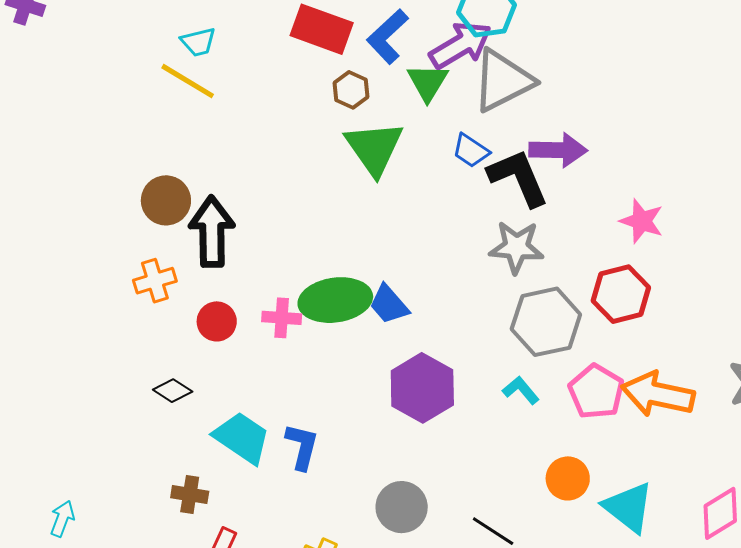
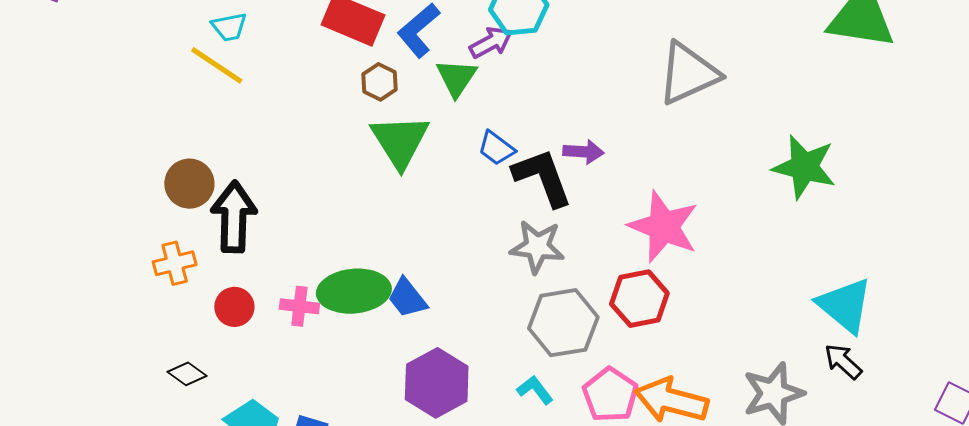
purple arrow: (461, 45) -> (491, 42), size x0.7
gray triangle: (503, 81) -> (688, 73), moved
purple arrow: (558, 150) -> (583, 152), size x0.7
pink star: (642, 221) -> (664, 227), size x1.6

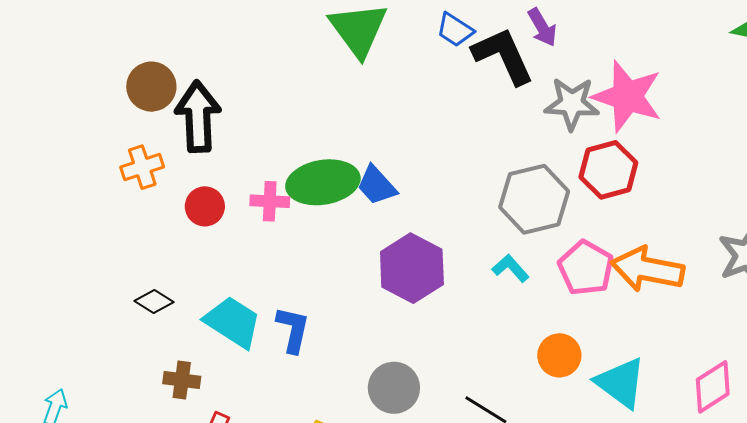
purple arrow: (583, 152) -> (542, 27), turned 60
gray star: (537, 247) -> (572, 104), moved
black diamond: (187, 374) -> (154, 302), moved

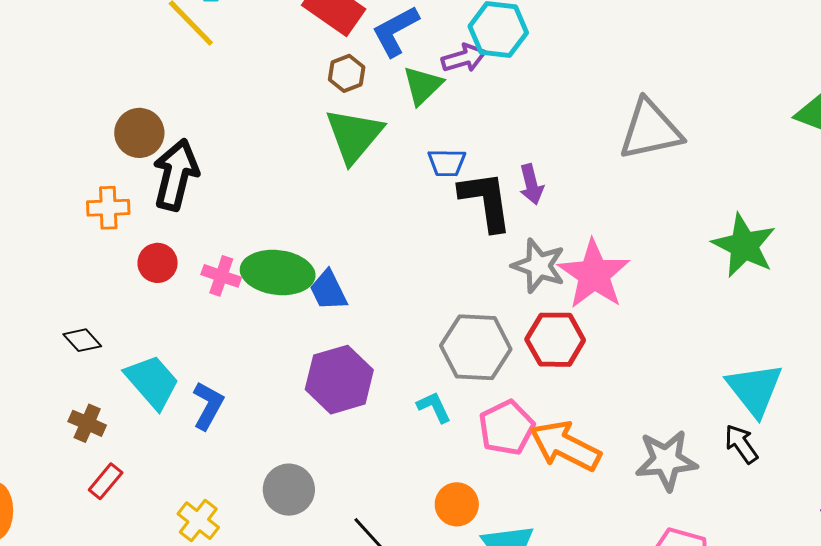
blue trapezoid: (455, 30) -> (447, 163), turned -48

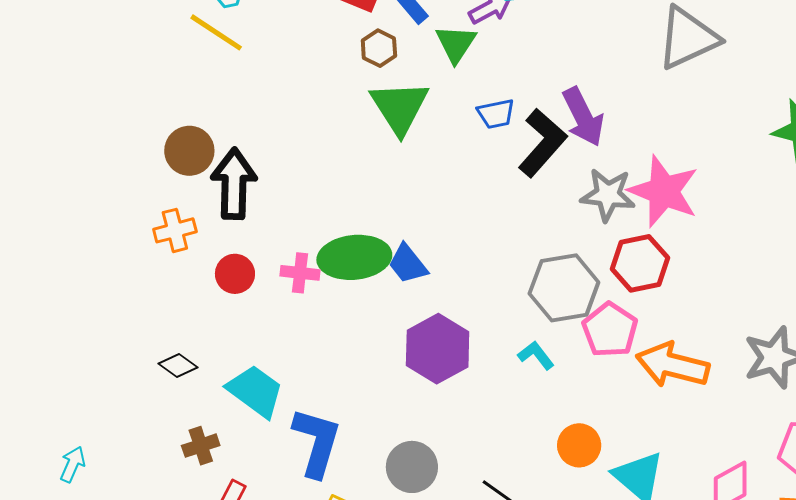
purple arrow: (531, 184) -> (583, 117), size x1.5
black L-shape: (486, 201) -> (542, 143), turned 62
blue L-shape: (208, 406) -> (317, 442), moved, size x1.5
brown cross: (87, 423) -> (201, 446), turned -30
pink pentagon: (507, 428) -> (610, 330), moved

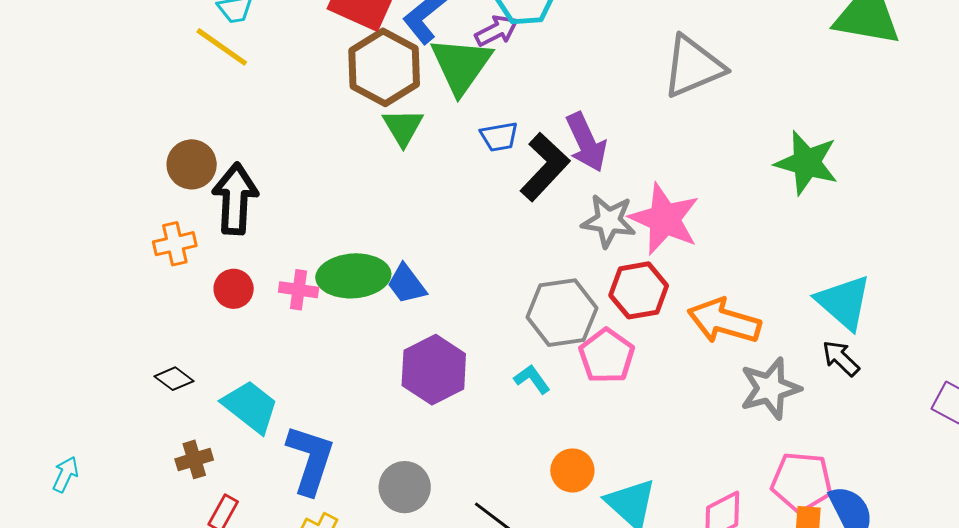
green triangle: (456, 44) -> (461, 65), size x1.5
brown hexagon: (379, 48) -> (384, 67), size x2.0
green triangle: (400, 107) -> (403, 127), size x0.7
orange arrow: (673, 365) -> (724, 321), moved

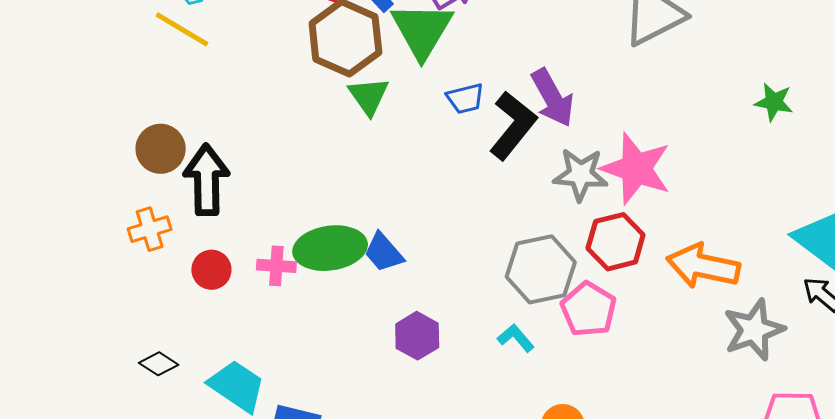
green star: (807, 163) -> (774, 102), size x0.6
purple hexagon: (434, 370) -> (417, 336), size x0.7

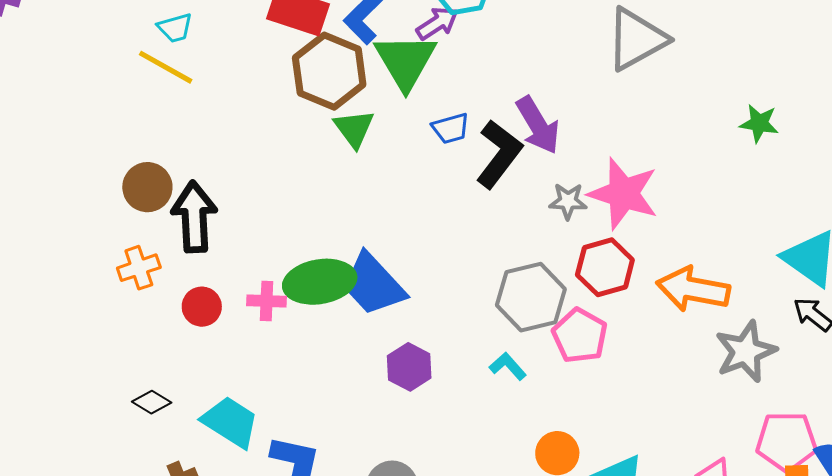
gray star: (580, 175) -> (568, 201), size x0.7
blue trapezoid: (384, 252) -> (373, 284), size x1.6

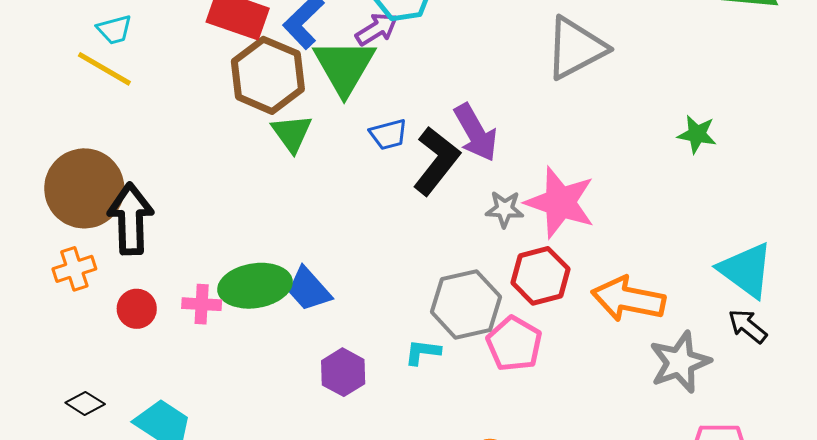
brown circle: (147, 187) -> (84, 188), size x1.6
blue trapezoid: (373, 284) -> (309, 289), size x0.7
cyan L-shape: (508, 366) -> (423, 352), moved, turned -42

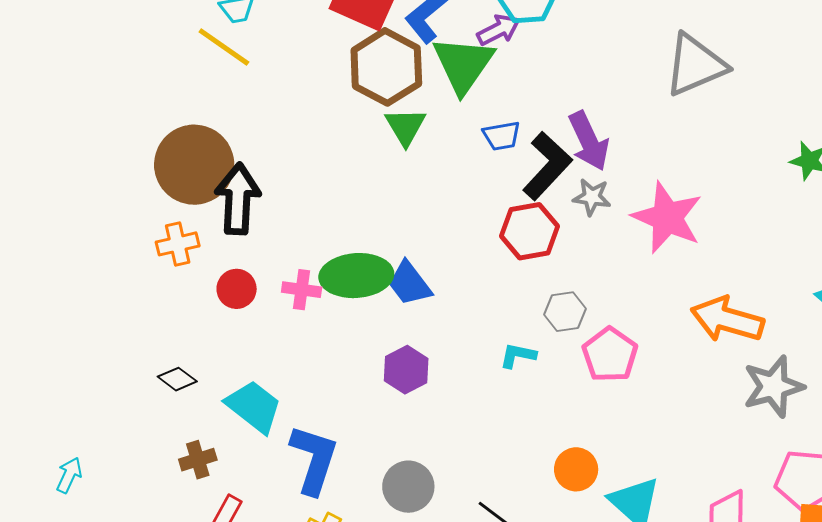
gray star: (505, 209) -> (592, 197), moved
red hexagon: (540, 276) -> (529, 231), moved
gray hexagon: (466, 304) -> (565, 312), size x0.6
purple hexagon: (343, 372) -> (406, 370), moved

